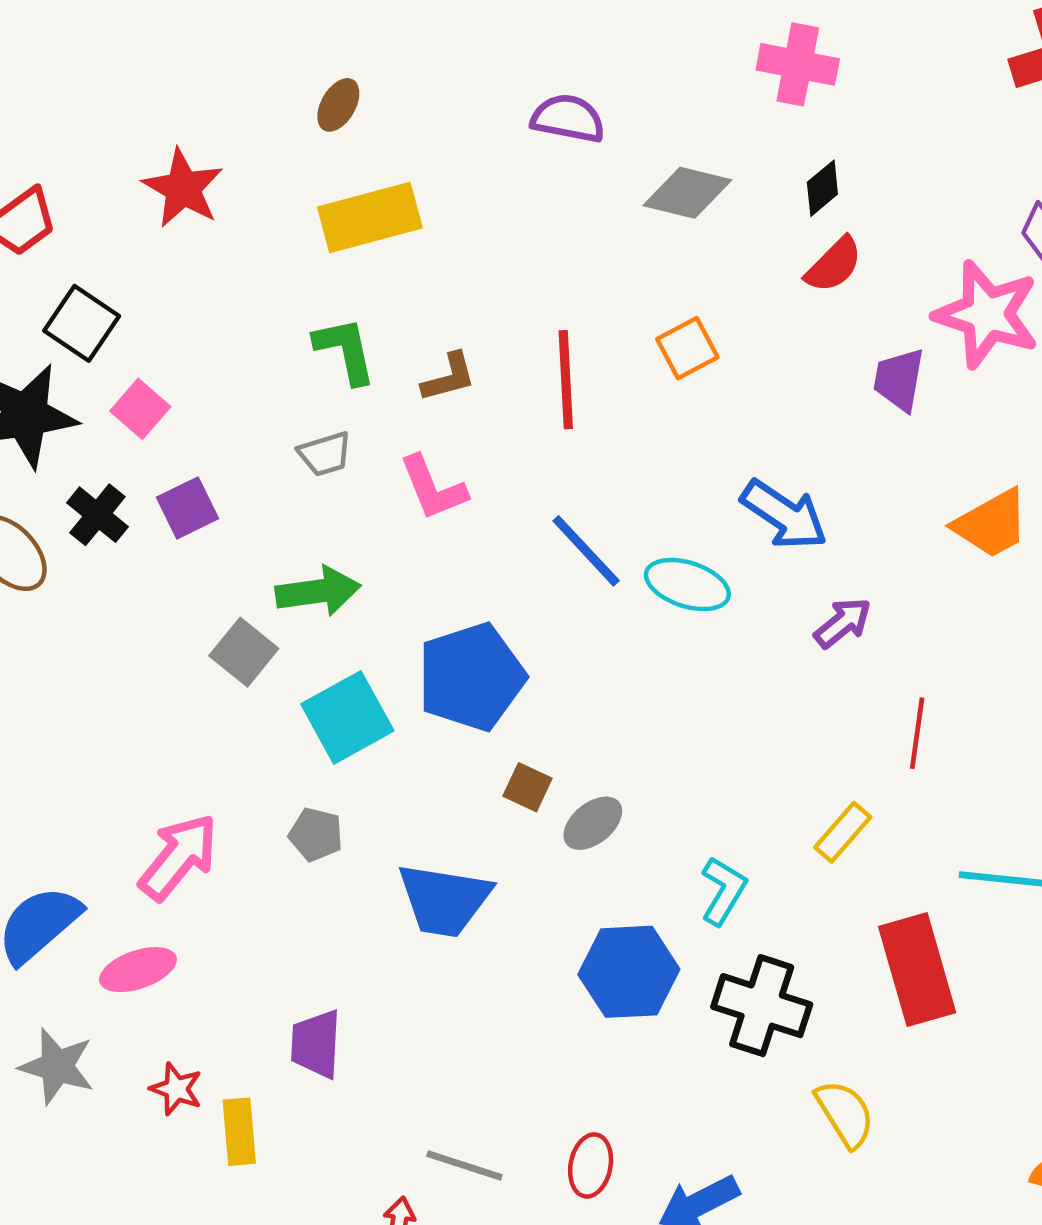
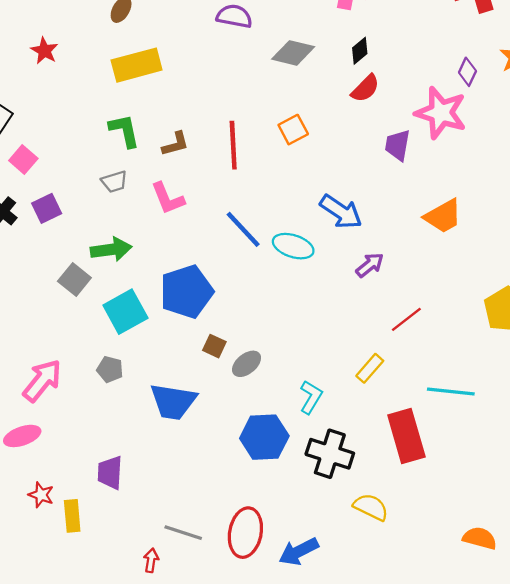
red star: (183, 188) -> (44, 51), size x0.7
red line: (917, 733) -> (406, 319), turned 44
yellow semicircle: (845, 1114) -> (371, 507), turned -32
red ellipse: (591, 1165) -> (245, 533), size x1.6

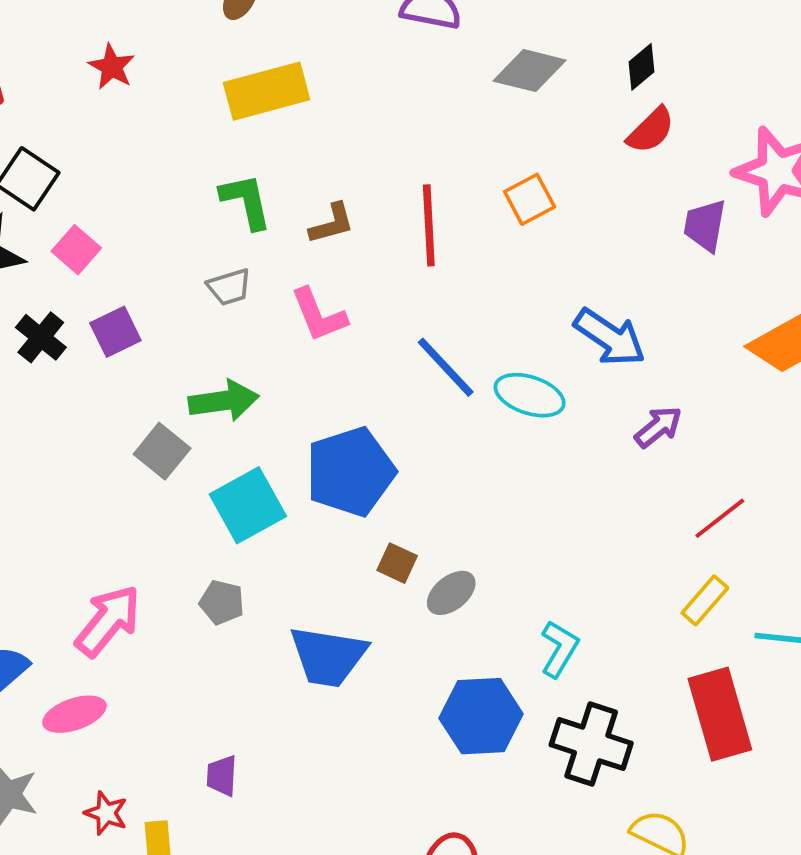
yellow rectangle: (370, 368) -> (705, 600), moved
purple trapezoid: (110, 473) -> (222, 776), size x0.7

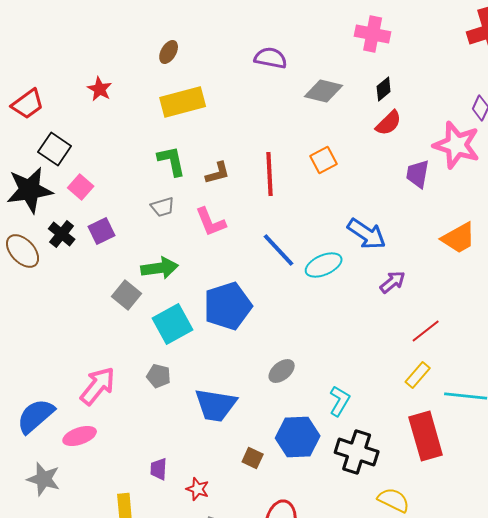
cyan ellipse: (530, 395) -> (324, 265), turned -42
brown square: (397, 563) -> (253, 458), moved
red star: (106, 813) -> (198, 489), moved

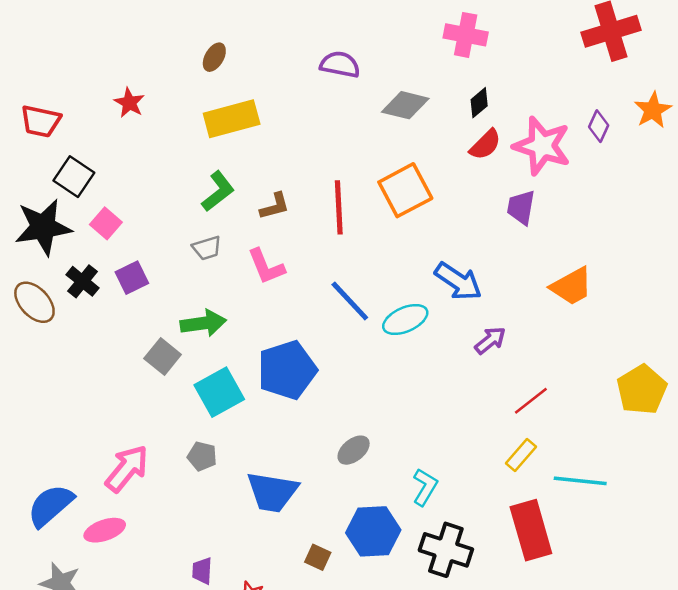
red trapezoid: (28, 104) -> (41, 121), turned 48
pink star: (457, 145) -> (542, 146), moved
orange square: (324, 160) -> (405, 190), size x1.6
green L-shape: (172, 161) -> (218, 191), turned 64

